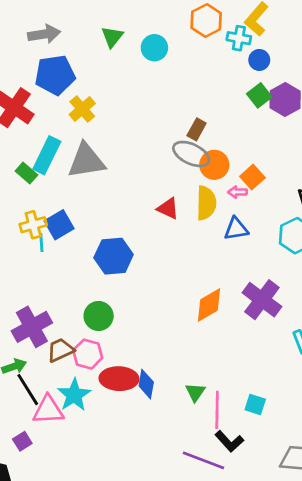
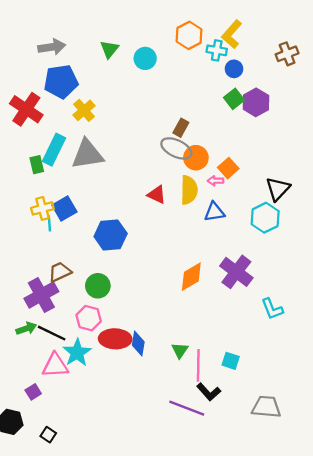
green rectangle: (26, 173) -> (37, 165), turned 36
brown trapezoid: (60, 350) -> (60, 272), moved
black line: (28, 390) -> (52, 333), moved, turned -32

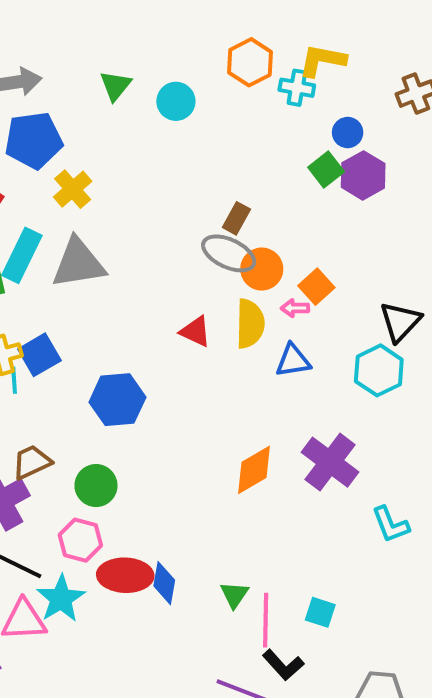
yellow L-shape: (232, 34) -> (322, 60), turned 60
blue circle: (234, 69) -> (348, 133), moved

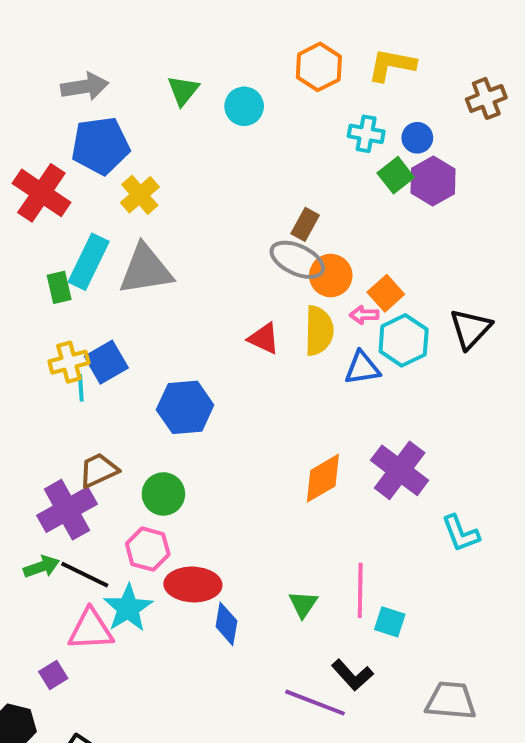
cyan cross: (297, 88) -> (366, 134), moved
cyan hexagon: (379, 370) -> (404, 340), moved
blue diamond: (164, 583) -> (226, 624), moved
pink line: (266, 620) -> (360, 590), moved

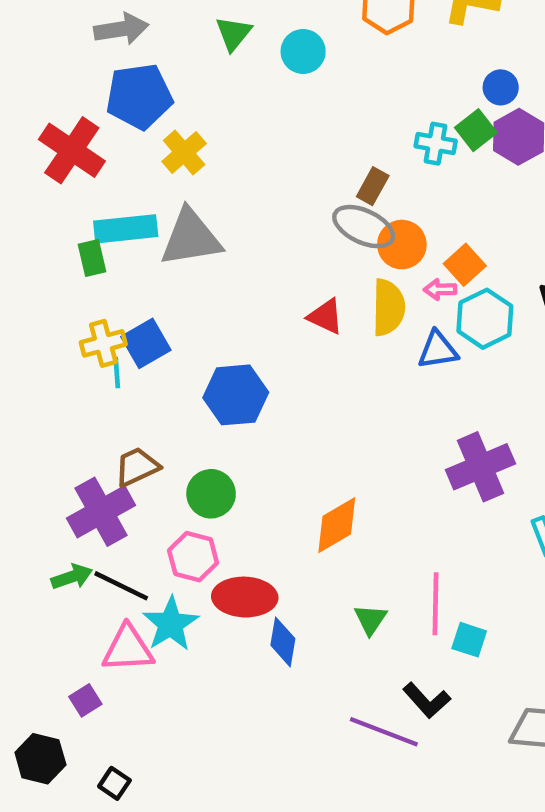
cyan cross: (366, 134) -> (436, 144), moved
cyan rectangle: (89, 262) -> (126, 229), turned 58
purple cross: (400, 470) -> (480, 467), turned 30
orange diamond: (323, 478) -> (337, 525), moved

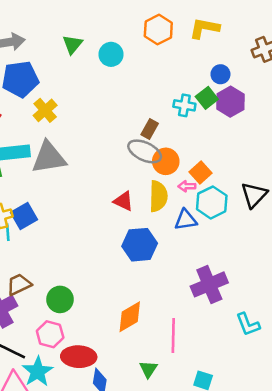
blue hexagon: (236, 395) -> (140, 245), moved
pink line: (436, 604) -> (173, 335), moved

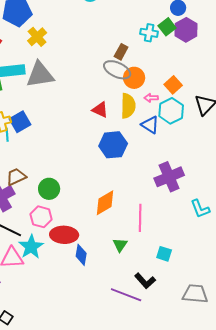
orange square: (201, 173) -> (173, 85), moved
blue triangle: (186, 220) -> (150, 125), turned 42

